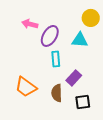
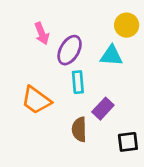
pink arrow: (30, 24) -> (42, 33), turned -126
orange trapezoid: (26, 87) -> (36, 100), moved
black square: (83, 102) -> (128, 142), moved

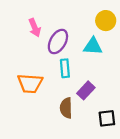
orange trapezoid: (36, 100) -> (30, 83), turned -32

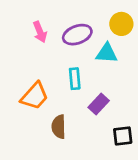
purple ellipse: (58, 42) -> (77, 35), moved, turned 40
orange trapezoid: (30, 83) -> (35, 96), turned -52
brown semicircle: (66, 108) -> (59, 127), moved

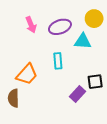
purple rectangle: (99, 104) -> (78, 94), moved
brown semicircle: (59, 127) -> (13, 98), moved
black square: (123, 136) -> (95, 82), moved

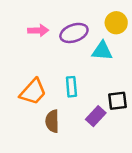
pink arrow: (31, 25) -> (38, 30), turned -70
cyan rectangle: (58, 61) -> (71, 87), moved
brown semicircle: (13, 98) -> (52, 121), moved

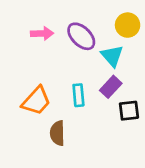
purple ellipse: (74, 33) -> (81, 36), turned 64
cyan triangle: (102, 51) -> (112, 56), turned 45
purple rectangle: (96, 116) -> (111, 87), moved

